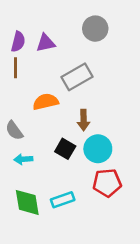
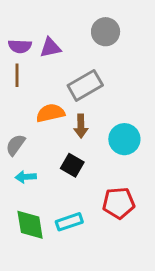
purple semicircle: (18, 42) -> (20, 46), turned 78
brown arrow: (83, 120) -> (81, 126), moved
gray semicircle: (14, 130) -> (16, 145), turned 72
cyan circle: (98, 149) -> (124, 139), moved

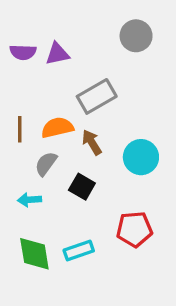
gray circle: (106, 32) -> (136, 36), moved
brown line: (17, 75) -> (20, 129), moved
brown arrow: (81, 126) -> (92, 142), turned 150
gray semicircle: (16, 145) -> (46, 164), moved

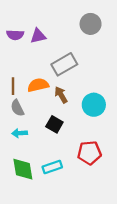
gray semicircle: (46, 164) -> (17, 108), moved, turned -63

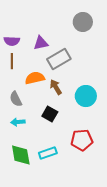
purple semicircle: (15, 35) -> (12, 41), moved
purple triangle: (38, 36) -> (41, 43), moved
brown line: (13, 86) -> (12, 61), moved

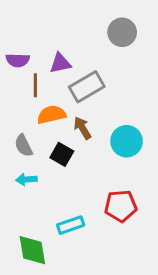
brown line: (12, 61) -> (35, 85), moved
black square: (50, 114) -> (62, 154), moved
green diamond: (21, 155) -> (32, 250), moved

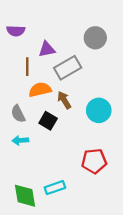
gray circle: (122, 32) -> (95, 38), moved
purple semicircle: (18, 60) -> (16, 31), moved
cyan rectangle: (71, 225) -> (55, 188), moved

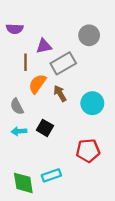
orange semicircle: (40, 90) -> (37, 84), turned -42
black square: (48, 121) -> (45, 128), moved

